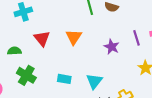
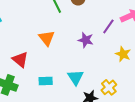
red triangle: (42, 38) -> (20, 60), moved
purple line: (136, 38) -> (108, 26), turned 63

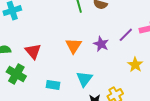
orange triangle: (47, 38) -> (73, 46), moved
cyan rectangle: (46, 81) -> (53, 85), moved

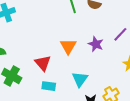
red triangle: (33, 51) -> (43, 63), moved

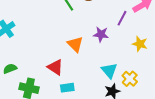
cyan triangle: (80, 79) -> (109, 71), moved

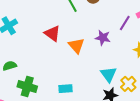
red triangle: (55, 67) -> (52, 33), moved

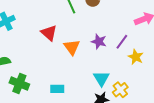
purple line: (125, 23) -> (122, 42), moved

